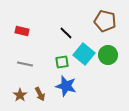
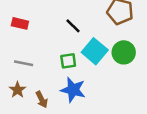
brown star: (20, 95) -> (17, 90), moved

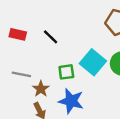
black line: (73, 26) -> (51, 37), moved
brown star: (17, 90) -> (41, 89), moved

